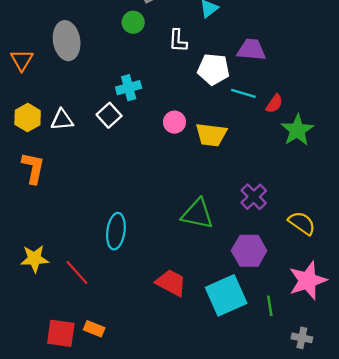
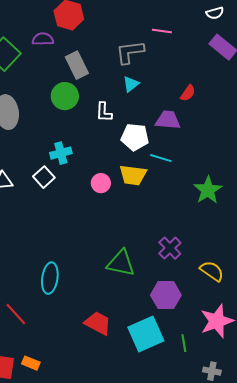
green circle: (133, 22) -> (65, 96), size x1.4
red semicircle: (274, 104) -> (188, 93), moved
yellow trapezoid: (211, 135) -> (133, 175), moved

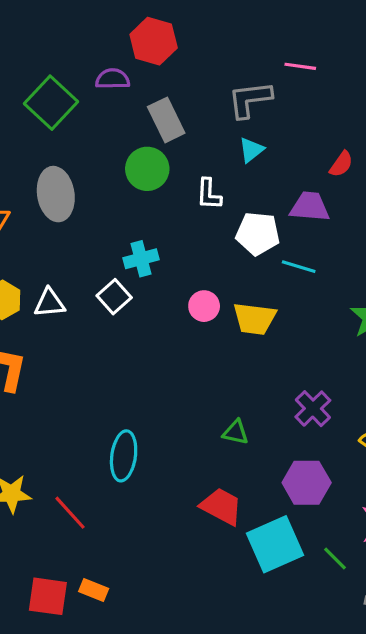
yellow trapezoid: (133, 175) -> (255, 319), moved
green triangle: (121, 263) -> (236, 432), size x0.6
red trapezoid: (98, 323) -> (221, 506), moved
green line: (184, 343) -> (335, 558), turned -36

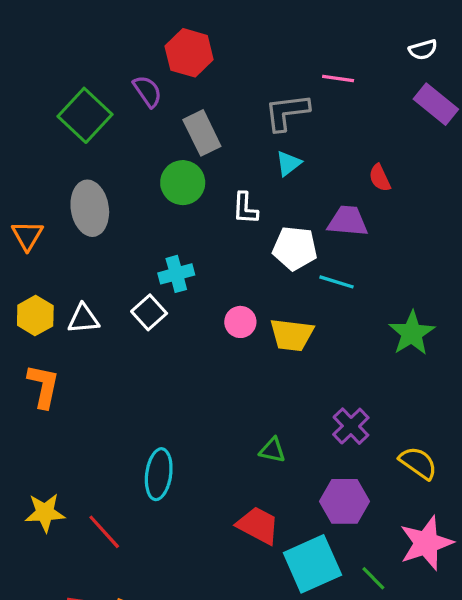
purple semicircle: (113, 79) -> (147, 91), turned 56
red semicircle: (341, 164) -> (380, 178), turned 120

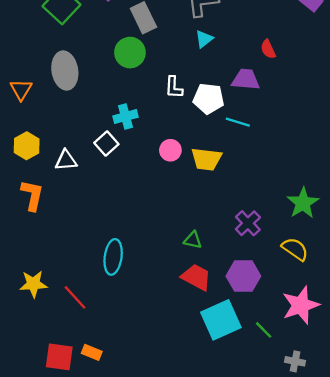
white L-shape: (245, 208) -> (174, 87), moved
white triangle: (83, 319) -> (66, 160), moved
green star: (412, 333) -> (303, 203), moved
red trapezoid: (258, 525) -> (196, 277), moved

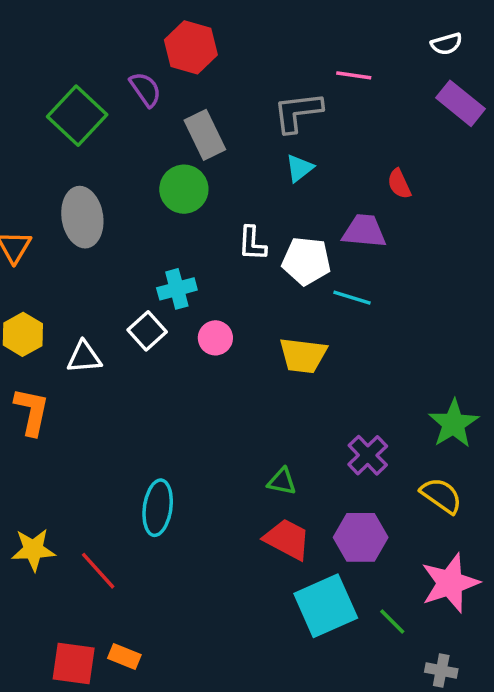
pink circle: (170, 150) -> (215, 338), moved

